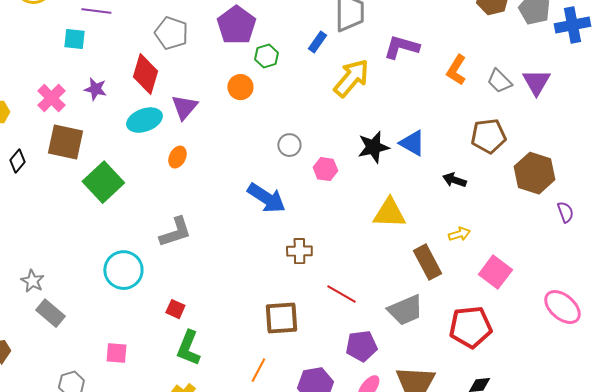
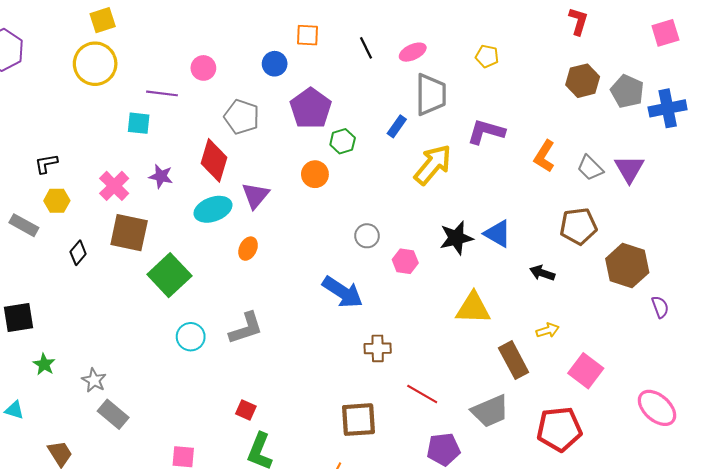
cyan circle: (123, 270) -> (191, 337), moved, size x0.7

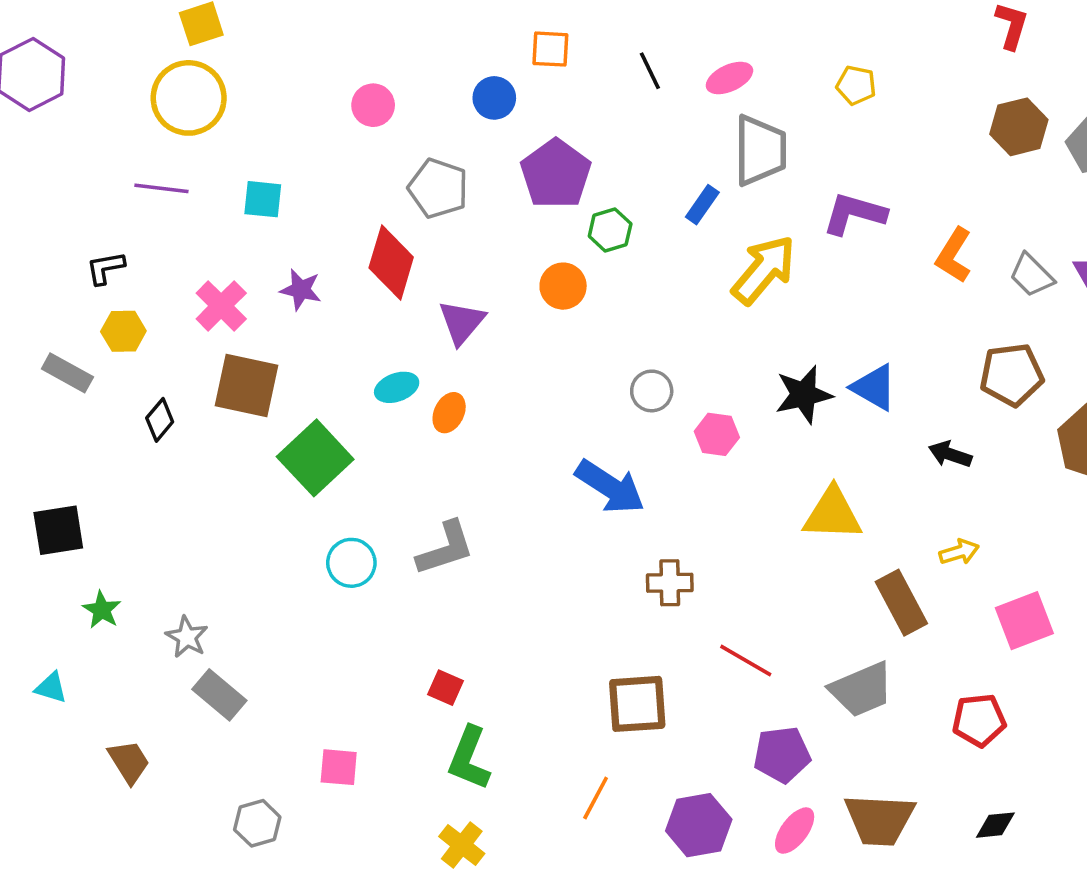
purple line: (162, 93) -> (161, 188), moved
cyan ellipse: (213, 209) -> (397, 387), moved, size x0.7
pink square: (586, 371) -> (1024, 621), turned 32
red pentagon: (559, 429) -> (979, 720), size x0.7

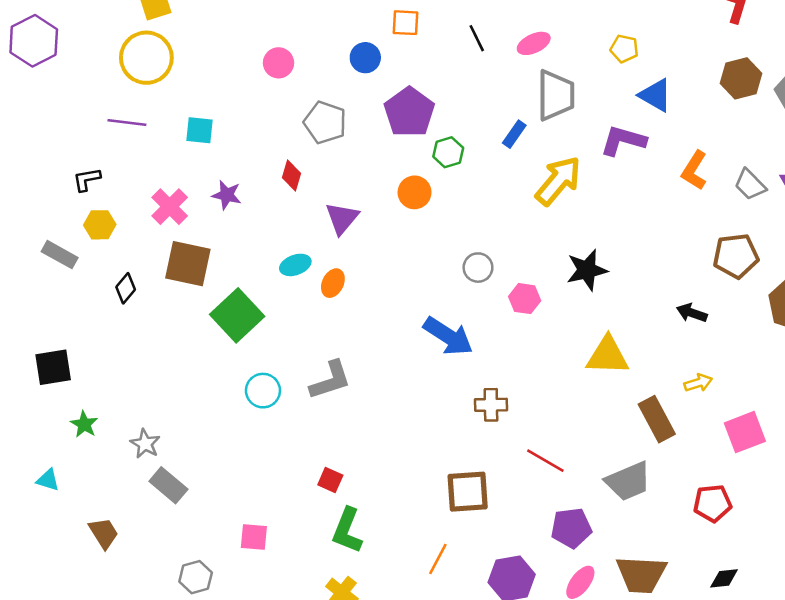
red diamond: (391, 263) -> (291, 176), size x0.6
blue triangle: (874, 387) -> (655, 95), moved

